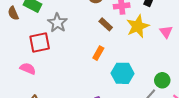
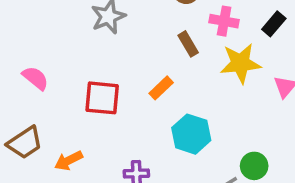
red square: (40, 42) -> (102, 98), moved

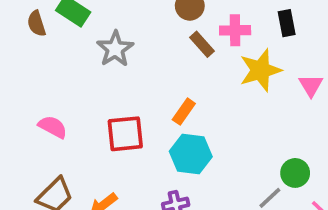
black rectangle: (274, 24) -> (287, 23), turned -40
brown rectangle: (188, 44) -> (202, 44), moved
cyan hexagon: (191, 134) -> (191, 154), moved

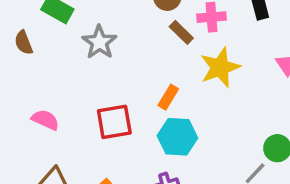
brown semicircle: (37, 24) -> (24, 43), moved
yellow star: (260, 70) -> (220, 67), moved

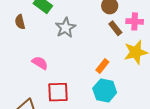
pink semicircle: (45, 120) -> (40, 63), moved
red square: (114, 122) -> (58, 92), moved

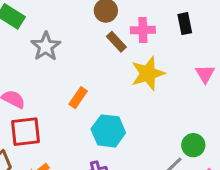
orange rectangle: (102, 66) -> (78, 98), moved
red square: (58, 92) -> (25, 132), moved

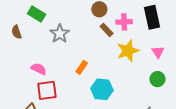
black rectangle: (185, 24) -> (152, 17), size x1.6
pink triangle: (205, 74) -> (158, 52), moved
green circle: (193, 145) -> (157, 79), moved

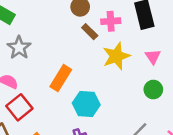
gray star: (60, 34) -> (19, 48), moved
orange rectangle: (82, 67) -> (61, 78), size x1.5
red square: (47, 90) -> (19, 107), turned -30

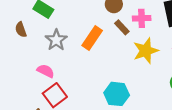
orange rectangle: (61, 78) -> (92, 38), moved

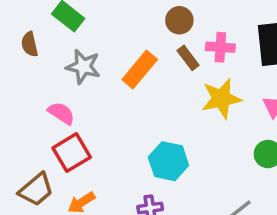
gray star: (56, 40) -> (83, 67), turned -30

